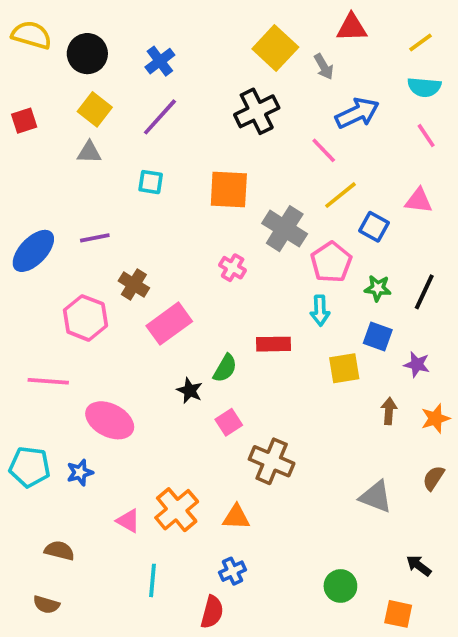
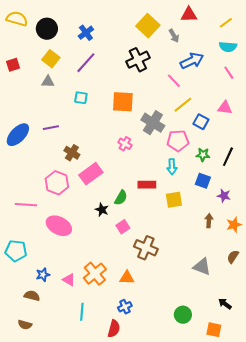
pink pentagon: (331, 262) -> (178, 141), turned 30
pink hexagon: (85, 318) -> (57, 183), moved
yellow square: (344, 368) -> (174, 200), moved
blue star: (80, 472) -> (43, 275), moved

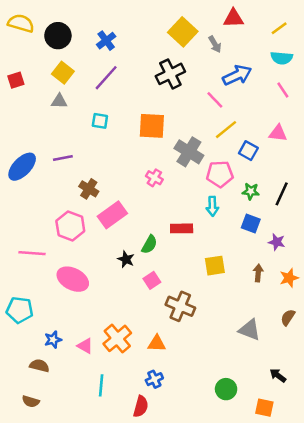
yellow square: (174, 200) -> (215, 266), moved

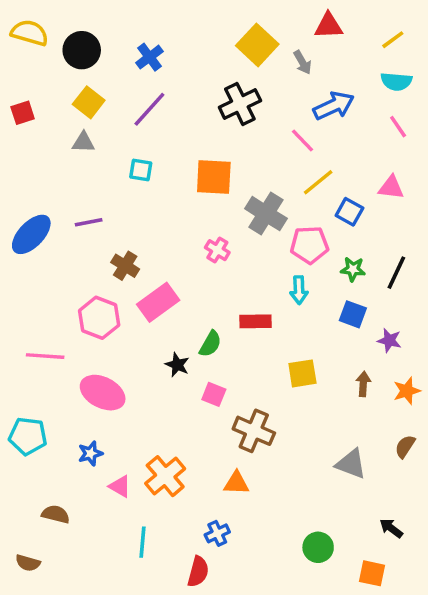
pink square: (152, 280) -> (214, 394), turned -35
blue star: (53, 340) -> (90, 453), moved
orange triangle: (157, 343) -> (236, 483), moved
brown semicircle: (31, 401) -> (28, 563), moved

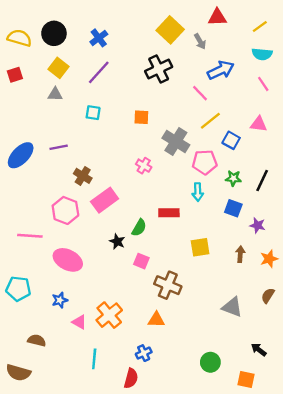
yellow semicircle: (30, 33) -> (19, 38), moved
orange square: (214, 177) -> (141, 117), size x0.6
brown semicircle: (28, 563) -> (18, 373), size x1.5

